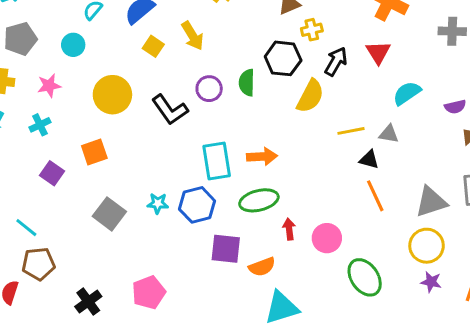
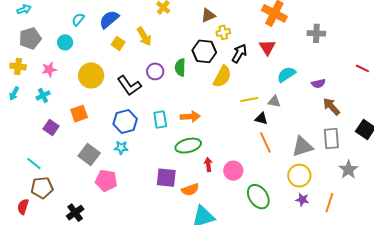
cyan rectangle: (217, 161) -> (160, 120), size x0.7
blue hexagon: (197, 205) -> (125, 122), moved
pink pentagon: (149, 292) -> (106, 181), moved, turned 30

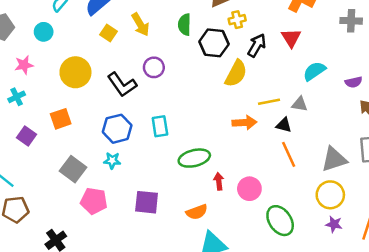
green semicircle: (180, 67) -> (184, 25), moved
orange arrow: (190, 117) -> (245, 123), moved
purple square: (166, 178) -> (147, 202), moved

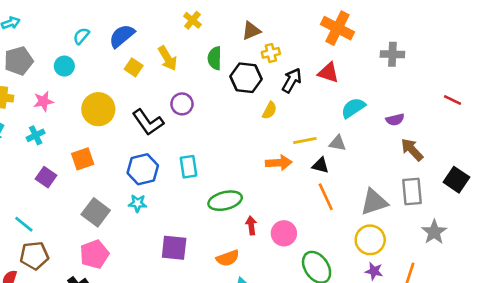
red triangle: (291, 38) -> (328, 73), turned -40
yellow semicircle: (236, 74) -> (270, 110), size x0.6
pink pentagon: (94, 201) -> (94, 254), moved, turned -30

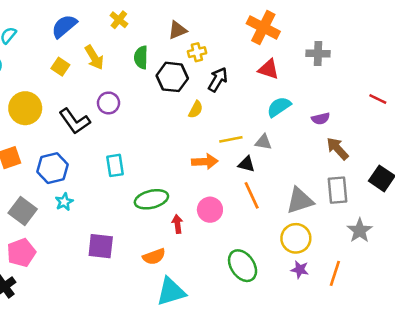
blue semicircle: (122, 36) -> (64, 26), moved
red triangle: (328, 73) -> (269, 69), moved
blue hexagon: (143, 169) -> (53, 168), moved
cyan star: (138, 203) -> (64, 202), turned -30
pink circle: (284, 233) -> (210, 210), moved

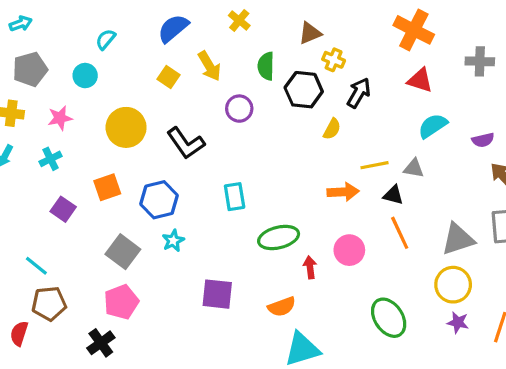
yellow cross: (197, 52) -> (334, 60), turned 36
purple circle: (108, 103) -> (239, 109), moved

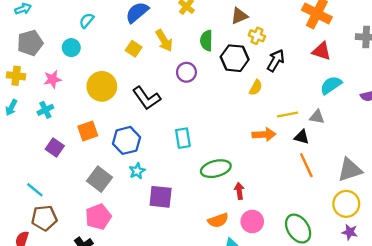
pink circle: (349, 250) -> (252, 221), moved
purple square: (217, 294) -> (161, 197), moved

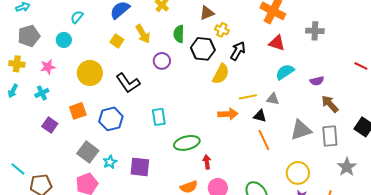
yellow semicircle: (256, 88) -> (221, 74), size x1.5
gray triangle: (350, 170) -> (301, 130), moved
cyan star: (137, 171) -> (110, 162), moved
cyan line: (35, 190) -> (18, 169), moved

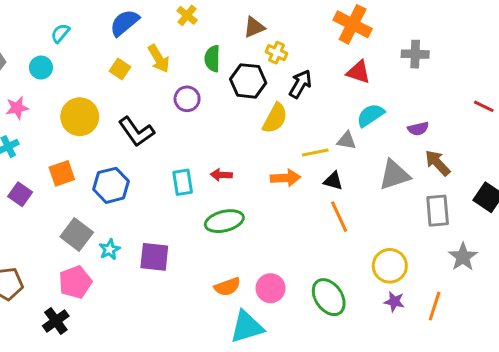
gray triangle: (273, 99) -> (347, 141), moved
gray triangle: (301, 130) -> (394, 175), moved
red arrow: (207, 162) -> (221, 175), moved, turned -80

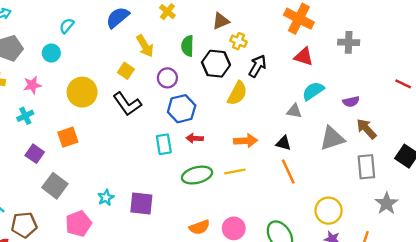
yellow square: (120, 69) -> (126, 71), moved
yellow line: (315, 153) -> (235, 171), moved
blue hexagon: (111, 185) -> (182, 109), moved
gray square: (77, 235) -> (55, 186), moved

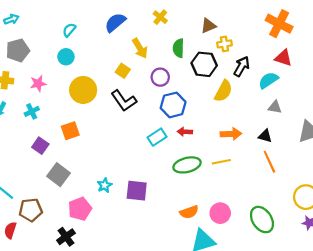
yellow cross: (238, 41) -> (224, 44), turned -32
cyan circle: (51, 53) -> (66, 57), moved
cyan semicircle: (313, 91) -> (268, 80), moved
cyan rectangle: (164, 144) -> (157, 137), turned 66

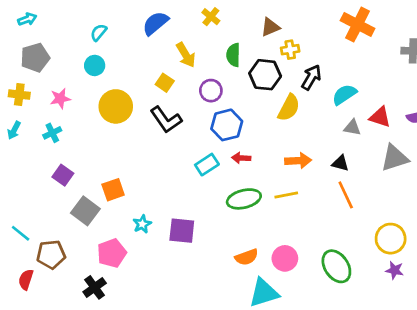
red triangle: (283, 58) -> (380, 117), moved
orange square: (70, 131) -> (113, 190), moved

